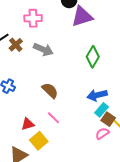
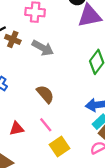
brown cross: (16, 45) -> (13, 39), turned -32
yellow square: (39, 141) -> (60, 147), moved

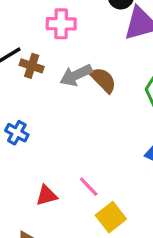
gray arrow: (43, 48) -> (76, 75), turned 130
brown semicircle: (45, 94) -> (103, 80), moved

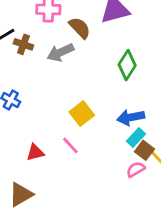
brown semicircle: (103, 80) -> (80, 28), moved
yellow square: (111, 217) -> (82, 114), moved

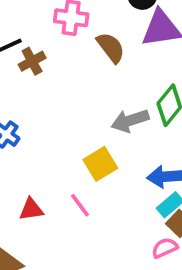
brown cross: (23, 44) -> (32, 61), turned 36
gray arrow: (60, 52) -> (130, 121), moved

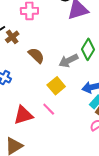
brown semicircle: (111, 48) -> (36, 55), moved
red triangle: (31, 209) -> (23, 115), size x1.5

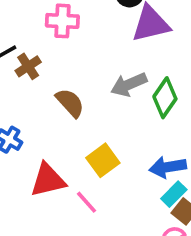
gray arrow: (68, 61) -> (129, 84), moved
red triangle: (23, 115) -> (48, 180), moved

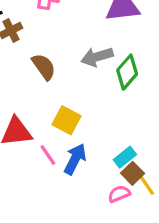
yellow square: (103, 160) -> (66, 120), turned -32
blue arrow: (168, 167) -> (75, 159), moved, turned 120

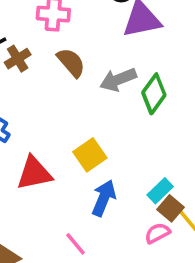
brown semicircle: (44, 67) -> (71, 62), moved
yellow square: (66, 120) -> (90, 155), turned 32
pink line: (48, 155) -> (75, 244), moved

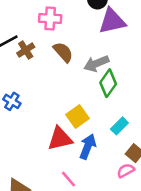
green diamond: (154, 94) -> (108, 83), moved
red triangle: (34, 173) -> (60, 139), moved
cyan rectangle: (160, 191) -> (119, 126), moved

